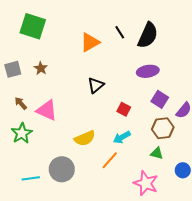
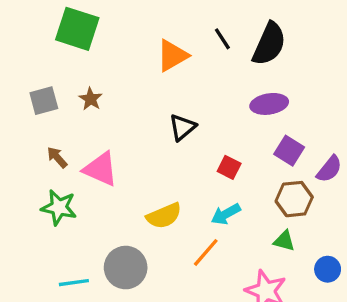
green star: (22, 133) -> (59, 207), turned -30

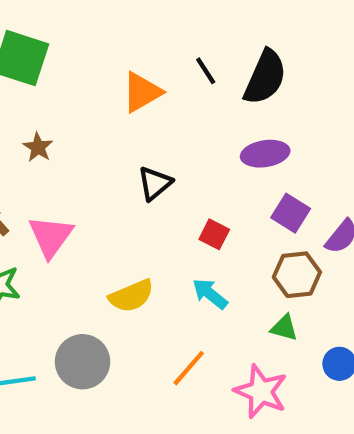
pink triangle: (101, 169) -> (51, 236), turned 42
cyan arrow: (226, 214) -> (210, 294), turned 68
orange line: (206, 252) -> (189, 368), moved

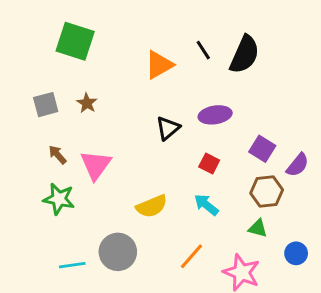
purple ellipse: (265, 154) -> (215, 115), moved

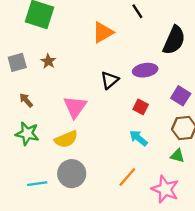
black line: (203, 50) -> (137, 11), moved
black semicircle: (245, 54) -> (174, 40), moved
pink triangle: (96, 165) -> (75, 107), moved
yellow semicircle: (152, 206) -> (66, 139), moved

